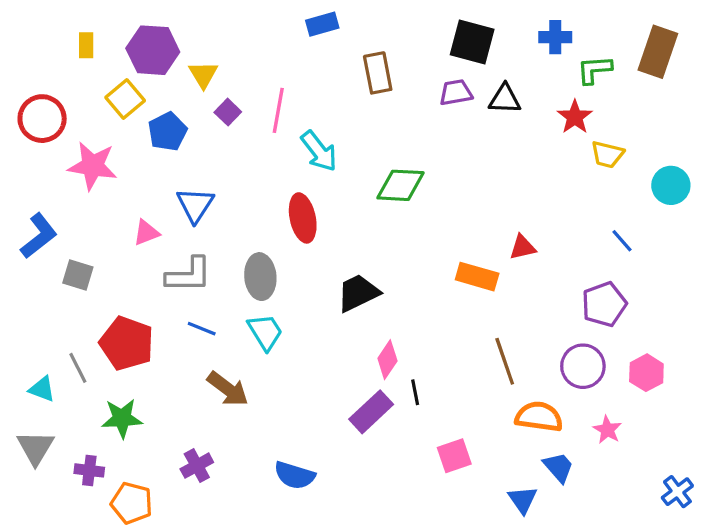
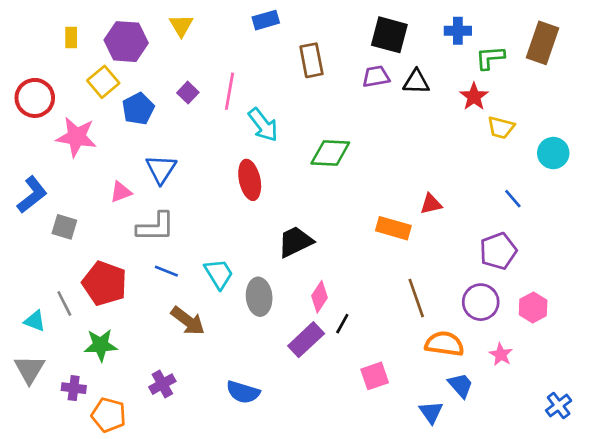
yellow triangle: (203, 75) -> (181, 25), moved
gray ellipse: (260, 277) -> (259, 297), moved
black line: (415, 392) -> (342, 324), turned 40

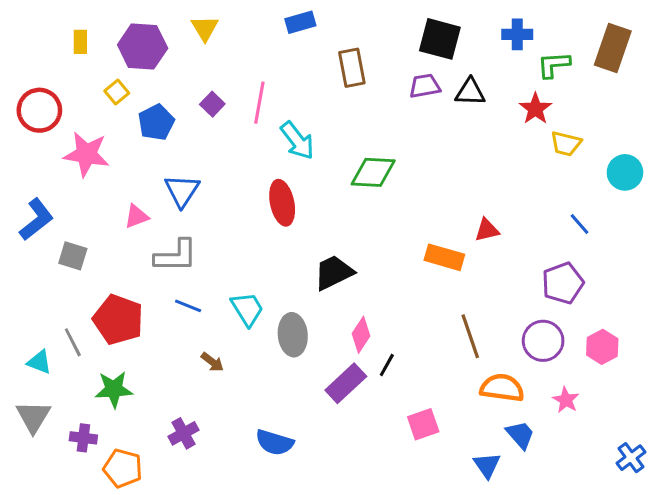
yellow square: (103, 82) -> (117, 92), size x0.7
brown arrow: (188, 321) -> (212, 362), size x0.6

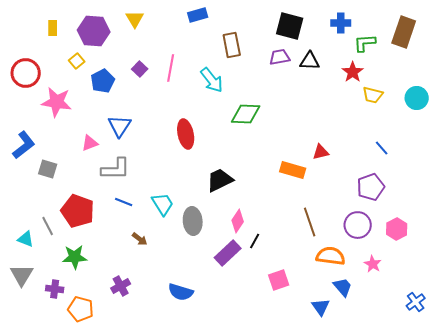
cyan arrow: (297, 141) -> (212, 80), moved
cyan circle: (625, 172) -> (417, 98), moved

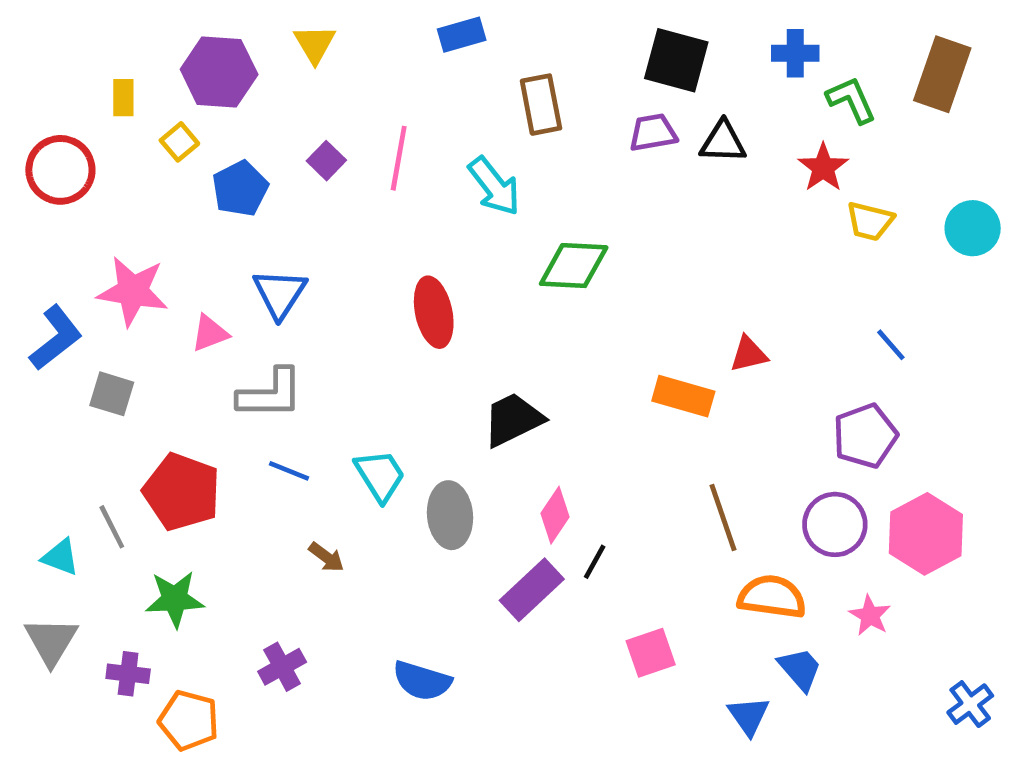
yellow rectangle: (53, 28) -> (123, 98), moved
green L-shape: (365, 43) -> (851, 100), turned 70
pink star: (57, 102) -> (133, 291), moved
pink hexagon: (397, 229) -> (926, 534), size x1.5

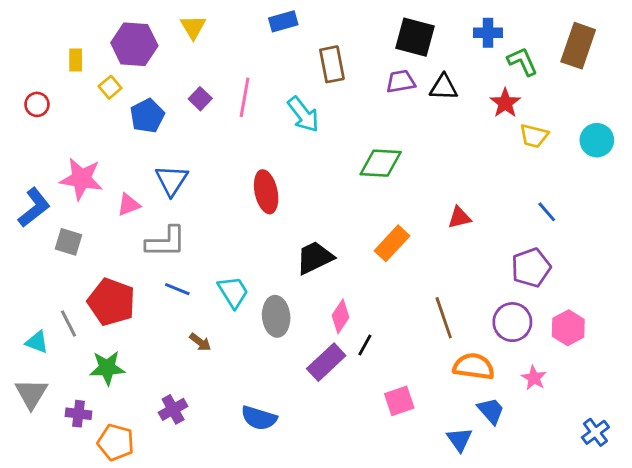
red circle: (60, 170) -> (37, 104), size x0.6
green diamond: (574, 266) -> (381, 163), moved
orange rectangle: (683, 396) -> (392, 243), moved, turned -63
pink hexagon: (926, 534) -> (568, 328), size x0.7

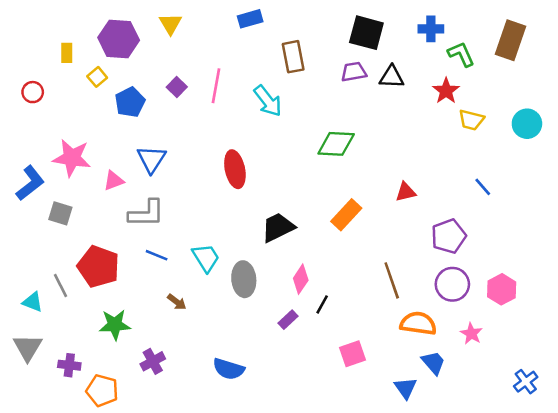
purple pentagon: (531, 268) -> (449, 236), moved
purple rectangle: (326, 362) -> (288, 320), size x0.6
green star: (107, 368) -> (115, 325), moved

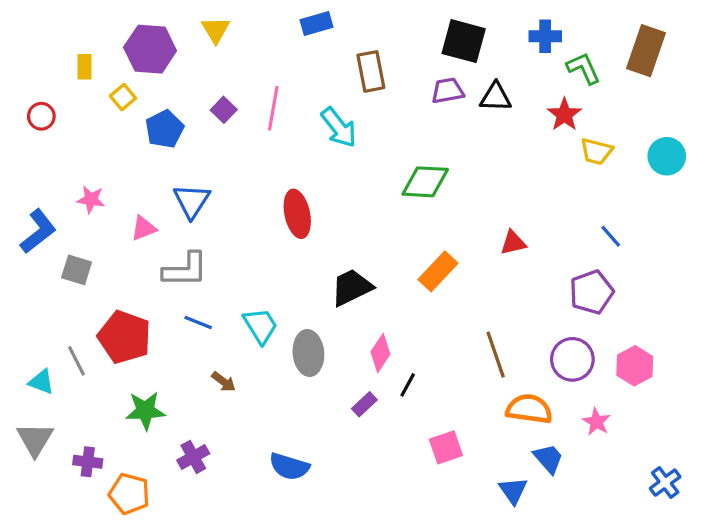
pink star: (72, 158) -> (91, 199), size x0.6
purple pentagon: (449, 236) -> (592, 292), moved

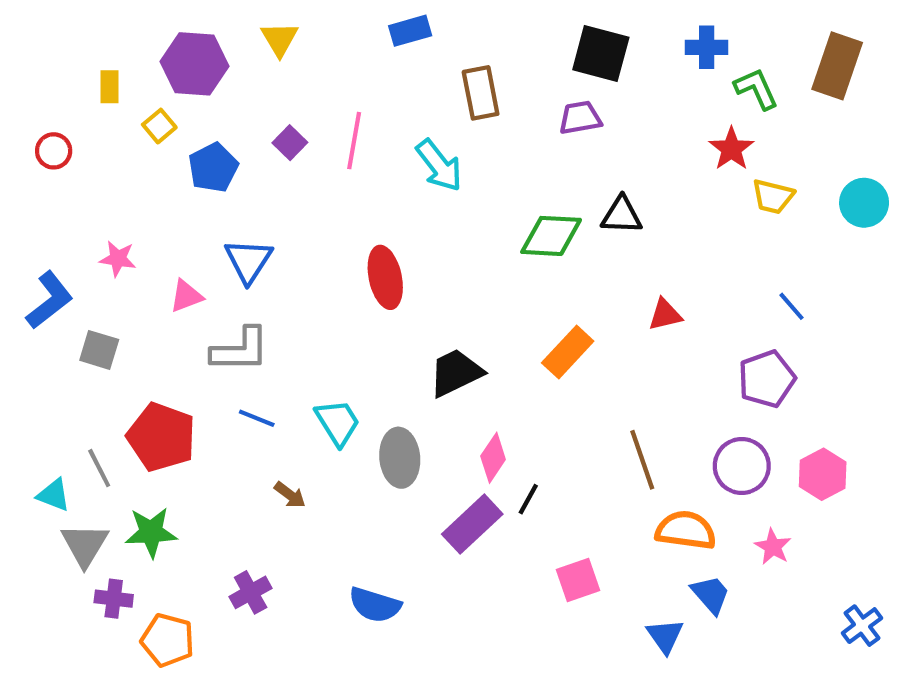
black triangle: (496, 97) -> (622, 215), moved
purple rectangle: (364, 404) -> (472, 524), size x1.8
green star: (145, 411) -> (151, 532), moved
gray triangle: (35, 439) -> (85, 545), moved

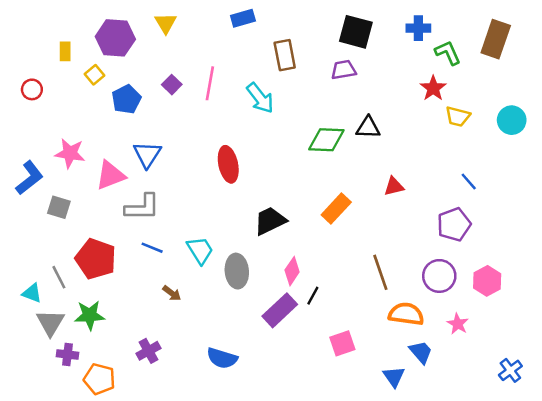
pink star: (118, 259) -> (70, 153), size x1.4
pink triangle: (186, 296) -> (110, 175), size x1.5

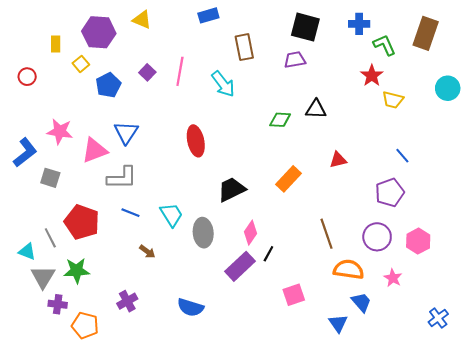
yellow triangle: (166, 23) -> (142, 20), turned -36
cyan circle: (512, 120) -> (448, 88), moved
green diamond: (326, 140) -> (280, 120), size x0.7

